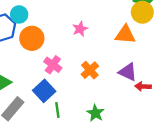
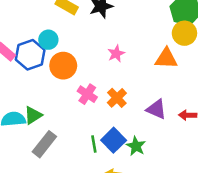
orange cross: (90, 70) -> (117, 98), moved
purple triangle: (128, 72) -> (156, 109), moved
blue square: (44, 91) -> (114, 140), moved

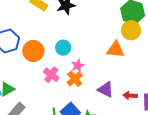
cyan circle: (48, 40) -> (63, 48), moved
pink star: (116, 54) -> (78, 66), moved

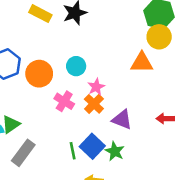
purple triangle: (106, 89) -> (122, 119), moved

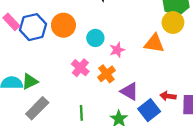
orange circle: (39, 74) -> (63, 25), moved
pink star: (96, 87) -> (117, 50), moved
blue square: (92, 146) -> (149, 110), moved

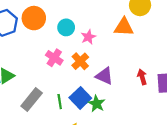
red arrow: (168, 96) -> (142, 77), turned 72
gray rectangle: (37, 108) -> (32, 99), moved
blue square: (149, 110) -> (80, 98), moved

